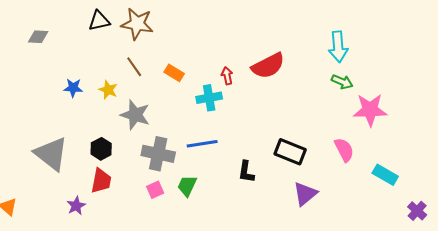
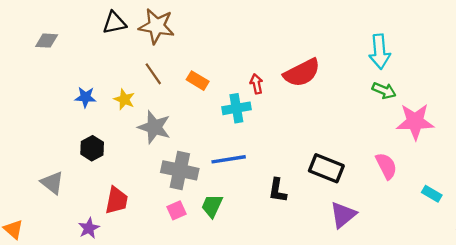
black hexagon: (101, 149) -> (92, 148), moved
gray triangle: (51, 154) -> (52, 183), moved, size x0.6
cyan rectangle: (385, 175) -> (432, 194), size x0.7

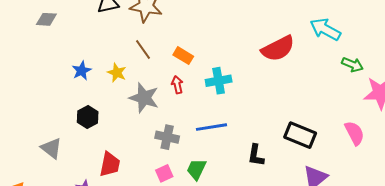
cyan arrow: (380, 52) -> (325, 29), moved, turned 124
red arrow: (256, 84) -> (177, 85), moved
blue star: (85, 97) -> (82, 71), turned -30
gray cross: (180, 170) -> (167, 137), size x0.7

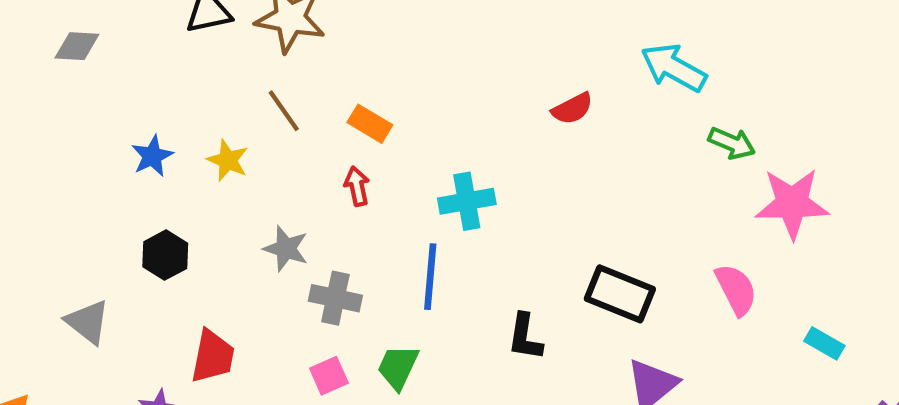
red semicircle: (278, 48) -> (572, 109), size x0.6
cyan cross: (219, 81) -> (467, 201), moved
gray star: (144, 98) -> (286, 249), moved, size x0.7
blue line: (212, 127) -> (430, 277), turned -76

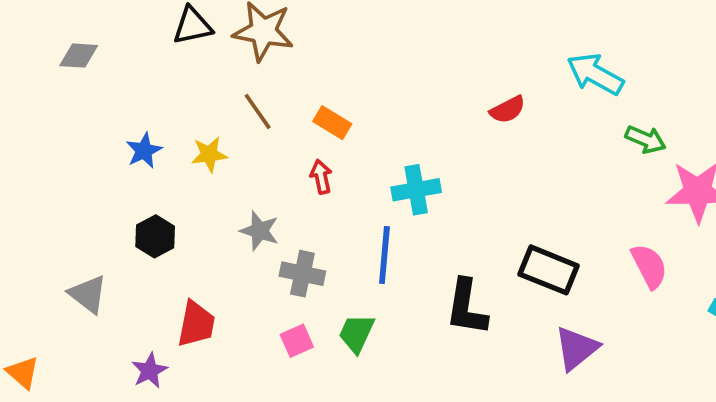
yellow star: (228, 160) -> (209, 154), turned -30
black L-shape: (525, 337) -> (467, 307), size x1.4

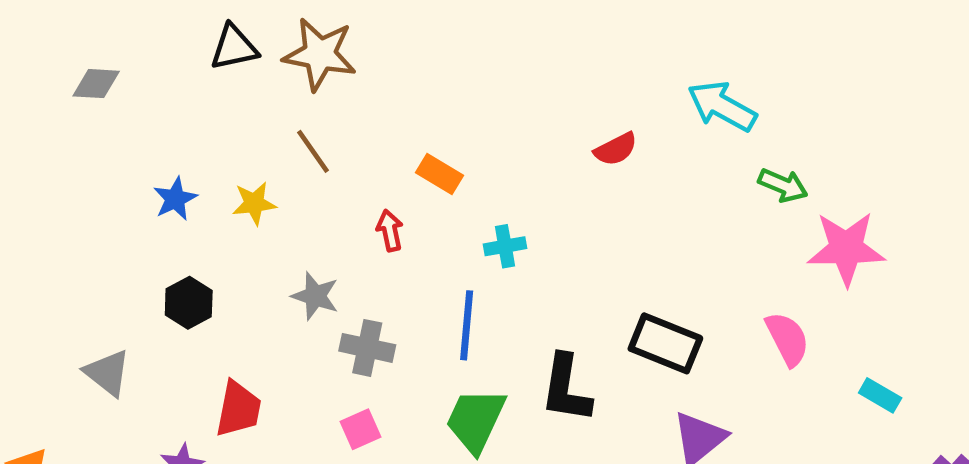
orange rectangle: (332, 123) -> (439, 174), moved
cyan cross: (416, 190) -> (505, 246), size x0.7
green trapezoid: (356, 333) -> (476, 420), moved, size x1.4

